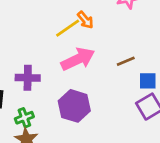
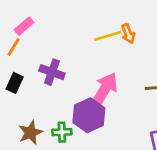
pink arrow: (78, 59) -> (105, 89), moved, turned -52
green cross: (24, 118) -> (62, 132), moved

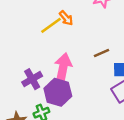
purple cross: (52, 72) -> (32, 79), moved, turned -30

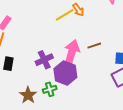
brown line: (101, 53) -> (94, 46), moved

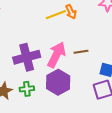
purple cross: (44, 60) -> (27, 57), size x1.4
purple hexagon: (65, 73) -> (58, 82), moved

